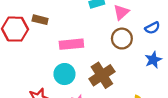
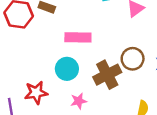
brown circle: (122, 39) -> (133, 59), moved

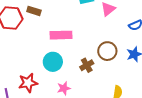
brown cross: (107, 75) -> (87, 65), size x0.6

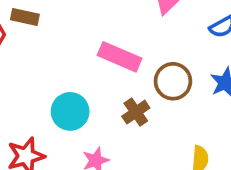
pink rectangle: (61, 35) -> (120, 57), moved, turned 30

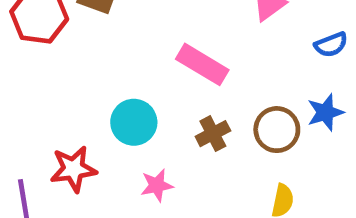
brown circle: (173, 81) -> (277, 130), moved

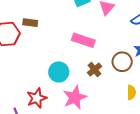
pink star: (157, 185) -> (75, 98), size x1.6

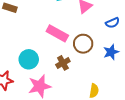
brown circle: (122, 62) -> (83, 44), moved

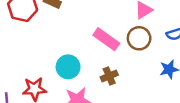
brown circle: (83, 44) -> (139, 38), moved

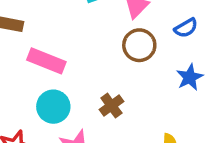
pink rectangle: (106, 39) -> (46, 61), moved

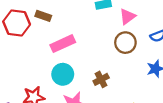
pink rectangle: (46, 61) -> (63, 44), turned -55

